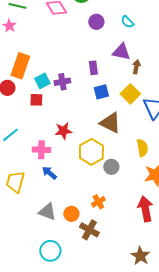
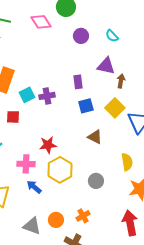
red square: (36, 100) -> (13, 117), moved
brown triangle: (110, 123) -> (95, 137), size x0.7
yellow hexagon: (91, 152) -> (60, 170), moved
orange circle: (71, 214) -> (56, 220), moved

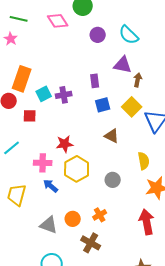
cyan semicircle: (112, 36) -> (129, 35), size x1.5

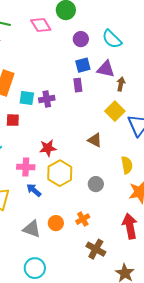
cyan square: (44, 94) -> (27, 98), turned 35
blue square: (103, 105) -> (83, 65), moved
brown cross: (91, 243) -> (96, 249), moved

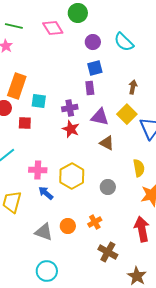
purple triangle: (106, 69) -> (100, 117), moved
purple cross: (47, 99) -> (70, 108), moved
red star: (48, 148) -> (71, 129), moved, turned 30

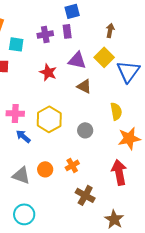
purple cross: (70, 108) -> (45, 34), moved

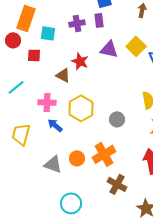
brown arrow: (110, 30) -> (142, 10), moved
brown triangle: (84, 86) -> (63, 75), moved
orange cross: (72, 165) -> (104, 154), size x1.6
cyan circle: (24, 214) -> (71, 203), moved

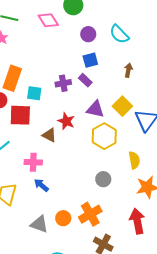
purple rectangle: (99, 20) -> (85, 80), turned -40
red square: (34, 55) -> (20, 115), size x1.6
yellow hexagon: (81, 108) -> (104, 136), moved

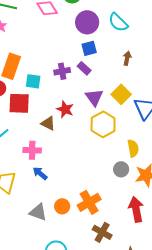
purple circle: (88, 34) -> (87, 22), size x1.5
purple triangle: (95, 109) -> (94, 97), turned 42
gray circle: (103, 179) -> (121, 169), moved

